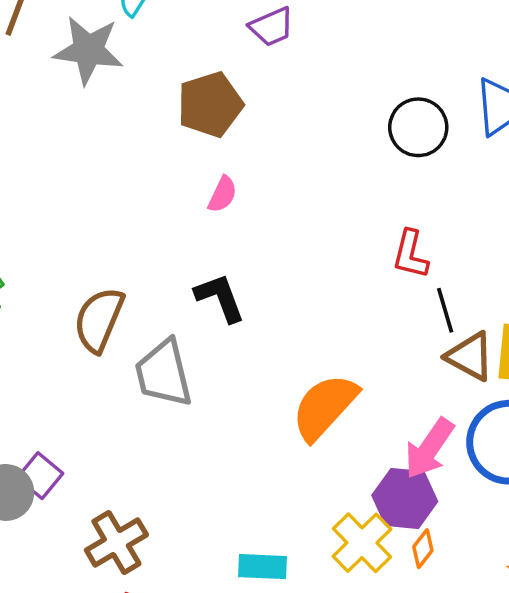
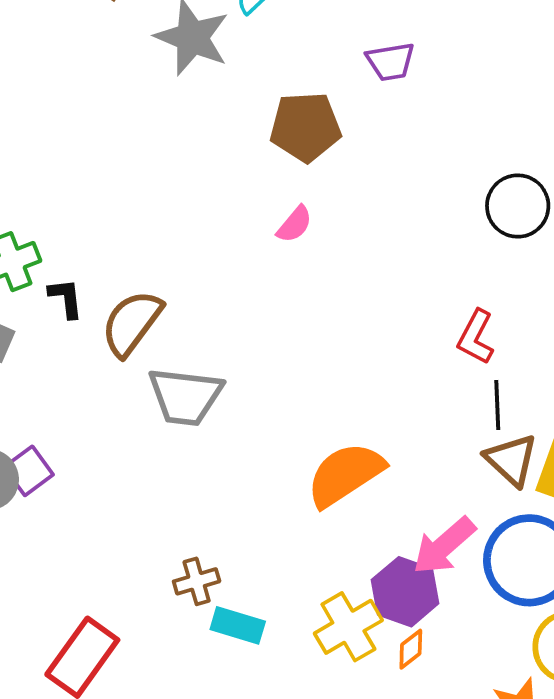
black L-shape: (220, 298) -> (66, 298), moved, size x0.7
gray trapezoid: (164, 373) -> (185, 396), turned -84
brown cross: (116, 542) -> (197, 581), moved, size x0.7

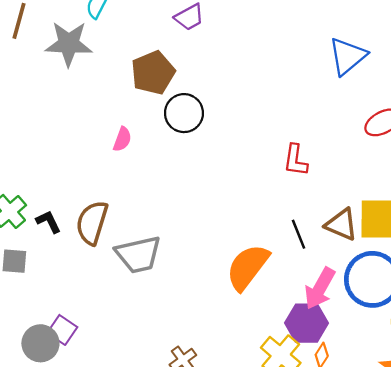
black circle: (518, 206) -> (184, 113), moved
pink semicircle: (295, 224) -> (122, 139), moved
black line: (497, 405) -> (299, 234), moved

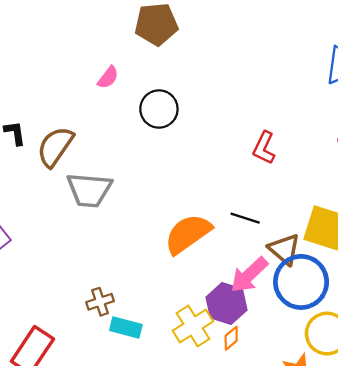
black circle: (184, 113) -> (159, 109), moved
brown triangle: (341, 225) -> (284, 249), moved
black line: (299, 234) -> (245, 218), turned -68

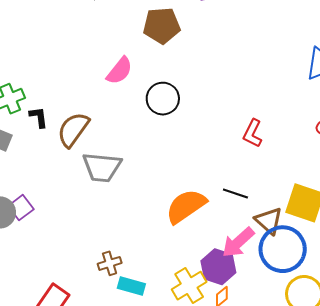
pink semicircle: (108, 77) -> (119, 71), size x1.4

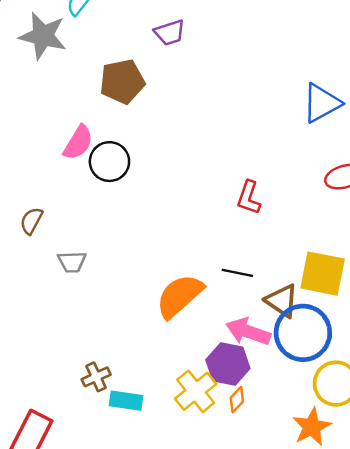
black circle: (163, 99) -> (109, 162), moved
brown semicircle: (73, 129) -> (31, 221), size x0.6
gray trapezoid: (102, 167) -> (72, 262), size x0.6
pink arrow: (238, 242) -> (248, 332), turned 69

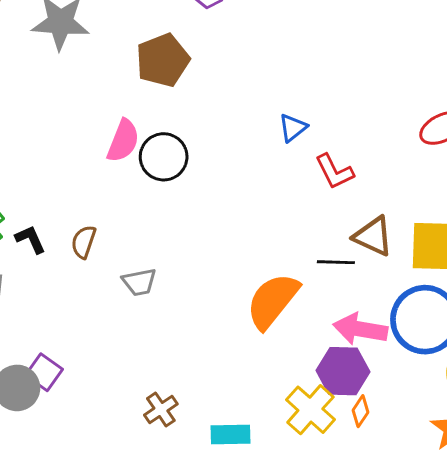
blue triangle: (322, 103) -> (293, 128), moved, size x0.6
red L-shape: (249, 198) -> (334, 172), turned -36
brown triangle: (282, 301) -> (373, 236), moved
brown cross: (96, 377) -> (161, 409), moved

